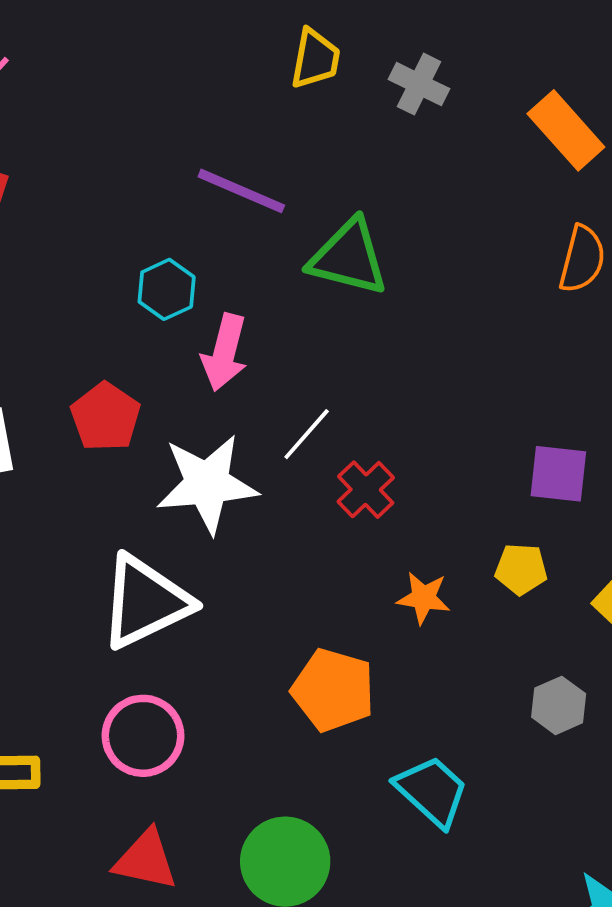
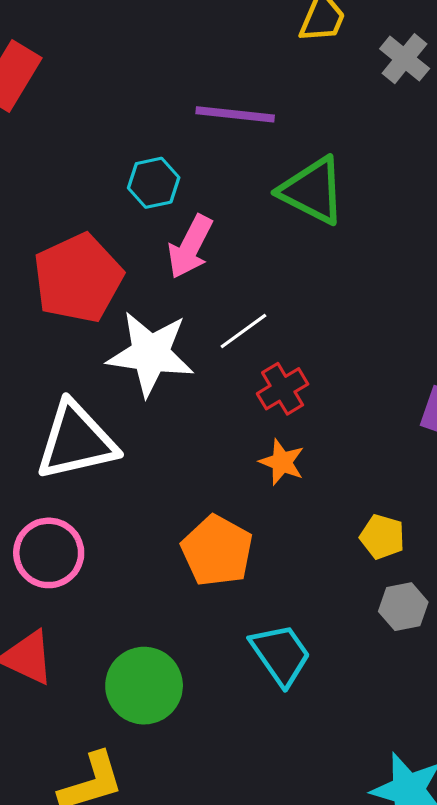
purple line: (241, 191) -> (235, 114), turned -30
red pentagon: (105, 417) -> (78, 278), size x1.5
yellow pentagon: (521, 569) -> (382, 537), moved
orange star: (424, 598) -> (282, 462), moved

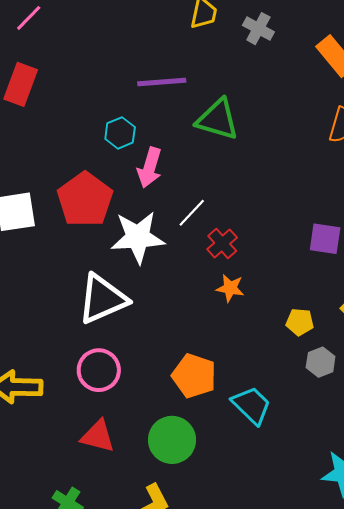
orange pentagon: (217, 551) -> (194, 376), moved

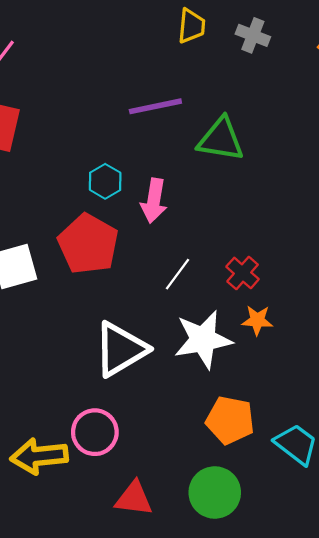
cyan hexagon: (120, 133) -> (105, 181), moved
white line: (192, 213) -> (177, 274), moved
white star: (138, 237) -> (203, 340), moved
pink circle: (99, 370) -> (95, 432), moved

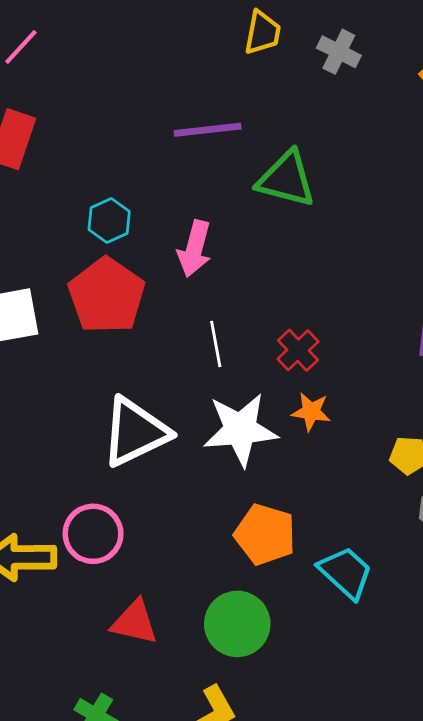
cyan hexagon: (105, 181) -> (109, 221), moved
white line: (177, 274) -> (216, 344), turned -52

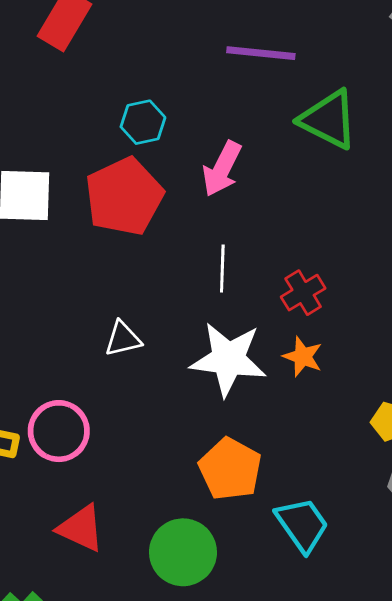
white triangle: (135, 432) -> (123, 339), size x0.5

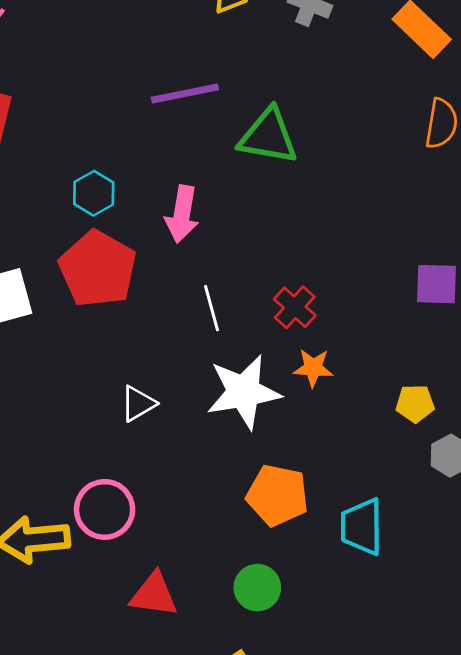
cyan trapezoid: (302, 525) -> (362, 527), turned -128
green circle: (183, 552) -> (257, 588), size x0.7

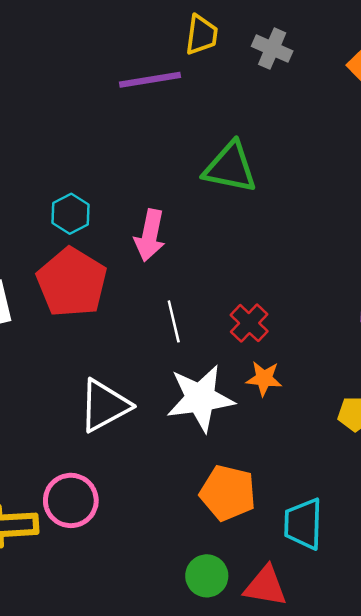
purple line: (185, 93) -> (150, 80), moved
white triangle: (138, 404) -> (104, 406), size x1.6
red triangle: (154, 595) -> (265, 586), moved

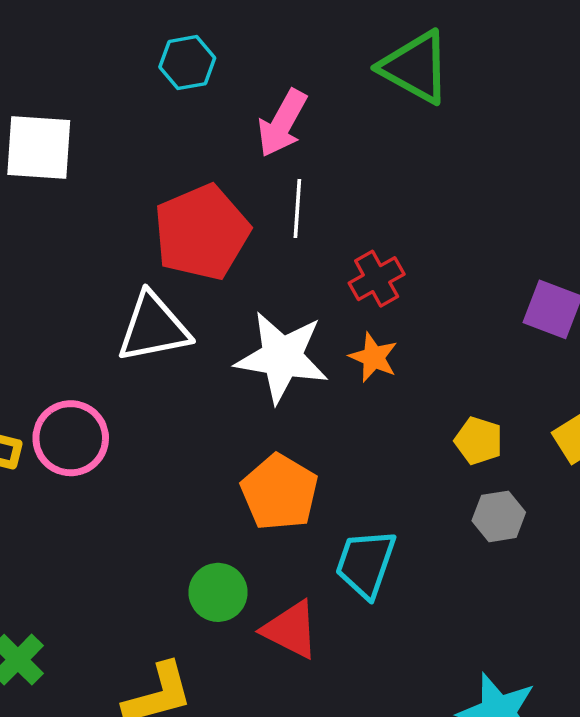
red pentagon: (72, 282) -> (202, 232), moved
white line: (174, 321) -> (297, 208), moved

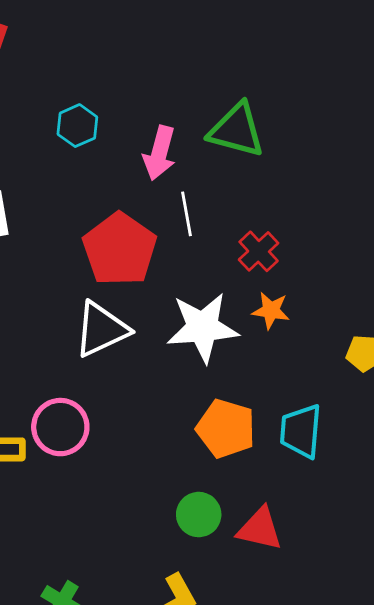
green triangle: (415, 67) -> (237, 130), moved
cyan trapezoid: (366, 564) -> (301, 431), moved

